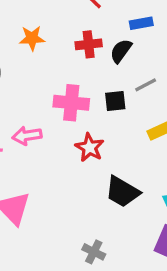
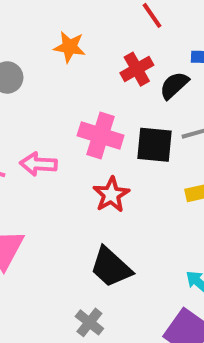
red cross: (89, 44) -> (137, 69), turned -35
black square: (115, 101) -> (154, 145), size x1.4
black trapezoid: (122, 192) -> (111, 267), moved

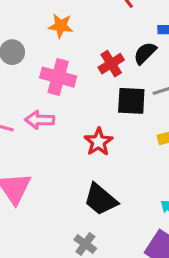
red cross: (137, 69) -> (111, 64), moved
pink cross: (101, 135) -> (58, 77), moved

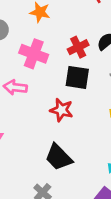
black square: (131, 101) -> (77, 77), moved
red star: (98, 142) -> (62, 110), turned -30

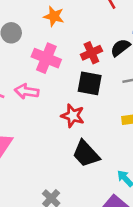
black trapezoid: (59, 157) -> (86, 154), moved

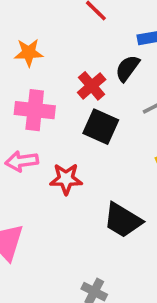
black square: (90, 83) -> (101, 127), turned 30
red star: (73, 116) -> (66, 179), moved

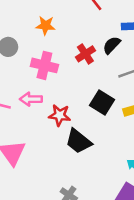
black square: (101, 127) -> (102, 103), moved
black trapezoid: (123, 220) -> (78, 141), moved

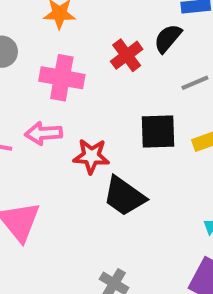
black square: (102, 103) -> (158, 132), turned -30

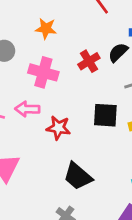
black trapezoid: (124, 196) -> (78, 176), moved

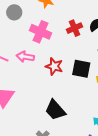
red star: (58, 128) -> (54, 66), moved

